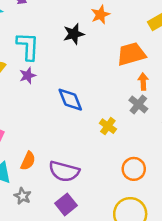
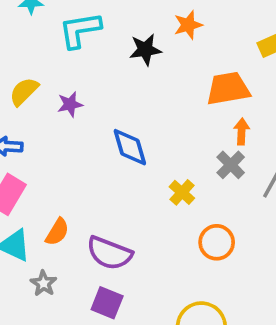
cyan L-shape: (28, 46) -> (80, 30), moved, turned -108
orange circle: (134, 169) -> (217, 242), moved
purple square: (66, 204) -> (107, 303), turned -35

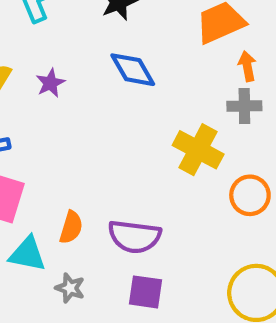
blue diamond: (130, 147) -> (133, 70), moved
gray cross: (231, 165) -> (244, 106), turned -32
yellow cross: (182, 192) -> (198, 150), size x1.6

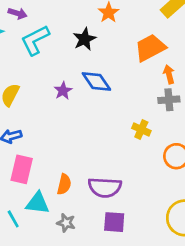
purple star: (50, 83) -> (63, 91), moved
yellow cross: (198, 150) -> (141, 129), size x0.6

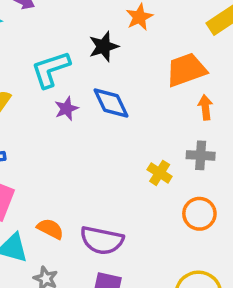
cyan L-shape: (35, 40) -> (51, 69), moved
gray cross: (169, 100) -> (201, 155), moved
orange semicircle: (64, 184) -> (50, 229), turned -84

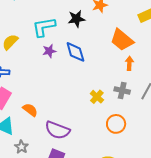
orange trapezoid: (186, 70) -> (122, 40), turned -130
orange semicircle: (50, 229) -> (30, 110), moved

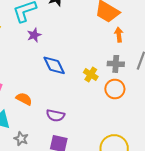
blue diamond: (75, 52) -> (54, 65), moved
orange circle: (116, 124) -> (115, 89), moved
purple semicircle: (57, 130) -> (55, 115), size x0.7

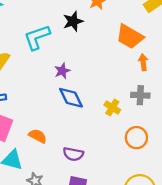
purple star: (34, 35) -> (62, 71), moved
orange circle: (115, 89) -> (136, 138), moved

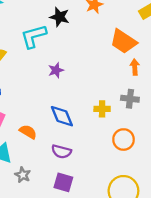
black star: (73, 21) -> (60, 17), moved, turned 30
blue diamond: (71, 98) -> (62, 116), moved
yellow cross: (112, 107) -> (102, 109), turned -35

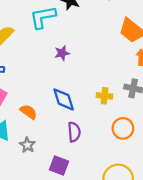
purple semicircle: (61, 152) -> (74, 132), moved, turned -114
gray star: (23, 175) -> (27, 145), moved

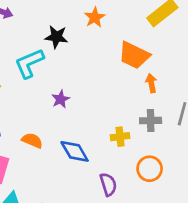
orange semicircle: (29, 112) -> (32, 140), moved
purple semicircle: (74, 132) -> (108, 184), moved

